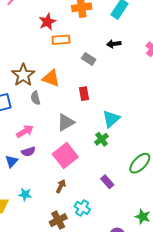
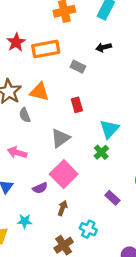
red star: (47, 22) -> (16, 42), moved
orange rectangle: (61, 40) -> (46, 49), size x1.4
pink arrow: (25, 131) -> (17, 153), turned -126
purple semicircle: (28, 152) -> (40, 188), moved

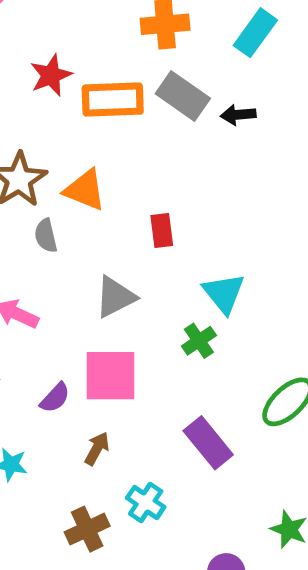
gray rectangle: (78, 67) -> (183, 96), moved, size x1.5
cyan triangle: (109, 129) -> (224, 293), turned -30
pink square: (64, 174) -> (111, 376), turned 36
purple semicircle: (40, 188) -> (55, 398), turned -32
purple rectangle: (112, 198) -> (208, 443), size x1.5

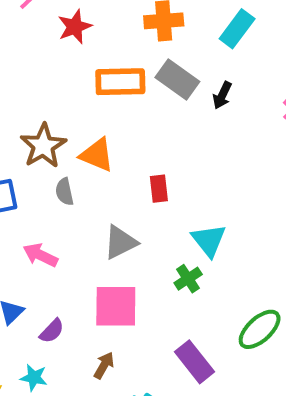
red star: (51, 75) -> (75, 27), moved
black arrow: (238, 115) -> (222, 95), turned -60
purple semicircle: (55, 398) -> (52, 331), moved

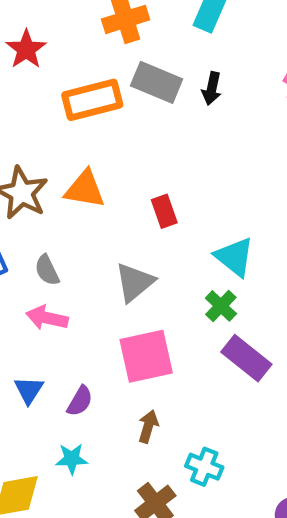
gray semicircle: (64, 192) -> (47, 270), moved
purple rectangle: (195, 362) -> (246, 358), moved

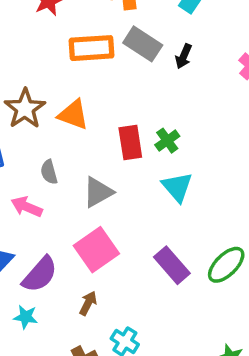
red rectangle: (164, 211) -> (130, 143), size x1.4
gray semicircle: (47, 270) -> (49, 172), moved
green cross: (221, 306) -> (167, 141), moved
pink square: (146, 356) -> (96, 250), turned -33
purple semicircle: (80, 401) -> (40, 274), size x1.6

